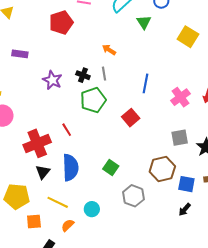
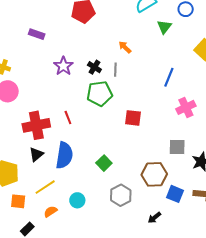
blue line: (145, 83) -> (169, 77), moved
red square: (131, 118) -> (133, 118), turned 36
yellow line: (58, 202) -> (45, 187), turned -70
black arrow: (185, 210) -> (154, 218), moved

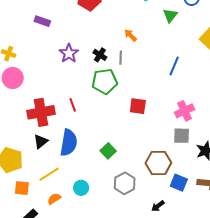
pink cross: (186, 107) -> (185, 111), moved

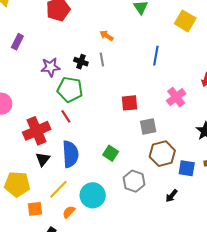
purple rectangle: (42, 21) -> (17, 42), turned -70
purple star: (69, 53) -> (50, 67), turned -30
green pentagon: (105, 81) -> (70, 89), moved, turned 30
gray square: (182, 136) -> (148, 126), moved
cyan circle: (81, 188) -> (93, 195), size x1.6

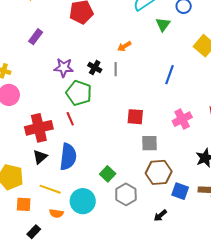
orange arrow: (106, 36) -> (124, 46), turned -72
green square: (111, 153) -> (108, 174), moved
yellow line: (58, 189) -> (50, 189), turned 55
orange semicircle: (69, 212) -> (56, 213), turned -136

